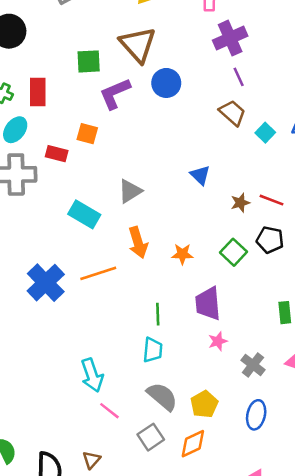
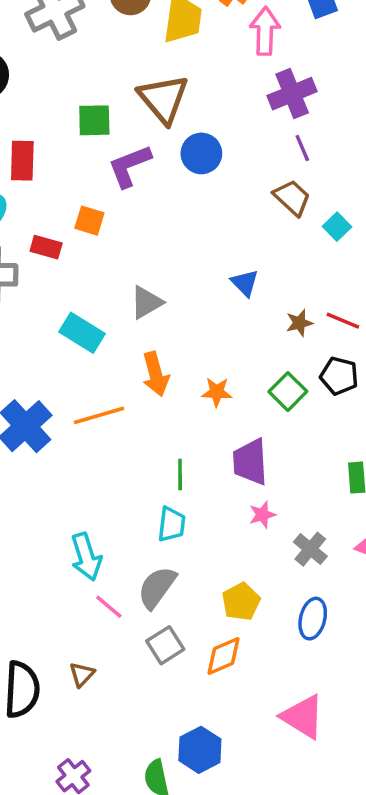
gray semicircle: (162, 396) -> (157, 587), moved, turned -96

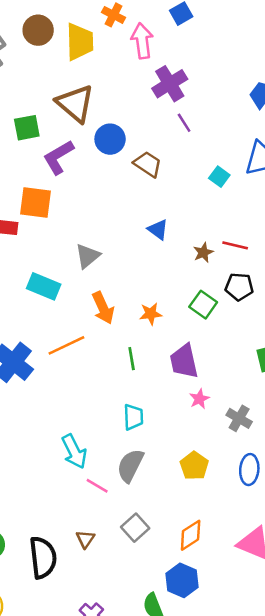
brown trapezoid: (292, 198) -> (148, 164), moved
orange square: (89, 221) -> (35, 202), size x1.5
green line: (180, 475) -> (132, 359), moved
gray square: (165, 645) -> (135, 528), moved
orange diamond: (223, 656) -> (191, 535), moved

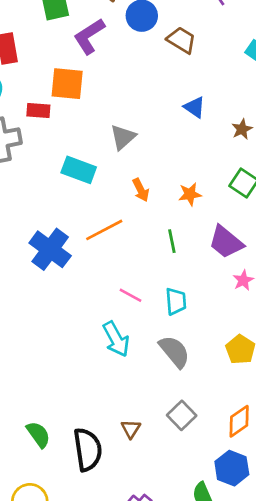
orange arrow: (103, 308) -> (141, 190), size x0.7
purple trapezoid: (184, 361) -> (226, 242), turned -36
gray semicircle: (130, 466) -> (174, 352), turned 116
pink line: (97, 486) -> (130, 295), moved

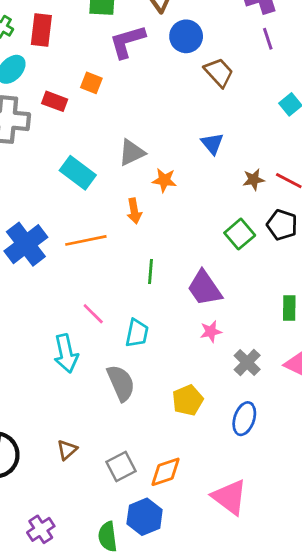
orange square: (67, 84) -> (91, 83), size x0.6
orange star: (190, 194) -> (164, 180), moved
gray square: (182, 415) -> (121, 466), moved
brown triangle: (131, 429) -> (67, 450), moved

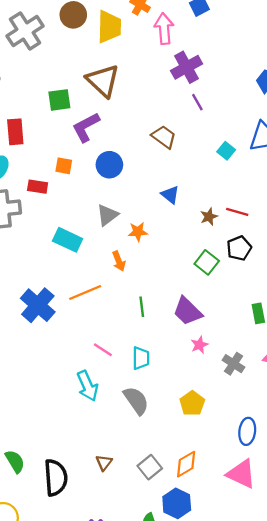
blue circle: (186, 36) -> (109, 165), moved
black pentagon: (282, 225) -> (239, 248), turned -30
blue ellipse: (244, 419) -> (247, 431), moved

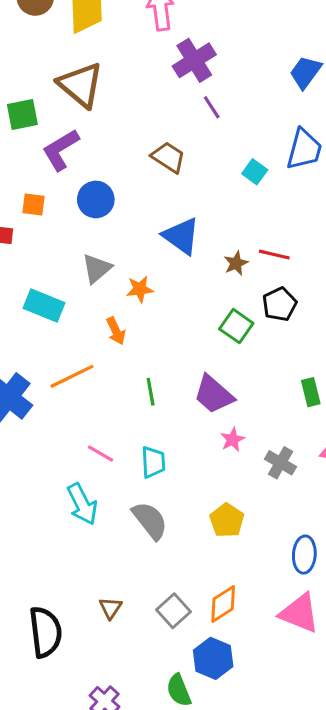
blue triangle: (170, 195) -> (181, 236), size x1.5

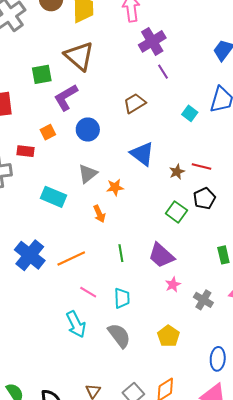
brown trapezoid: (168, 157) -> (135, 103), turned -65
orange square: (33, 204) -> (48, 132), turned -35
orange line: (72, 376) -> (71, 258), moved

